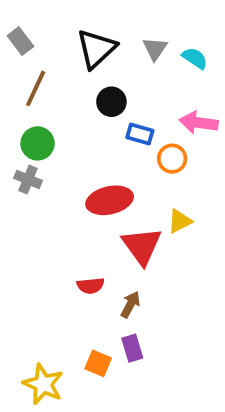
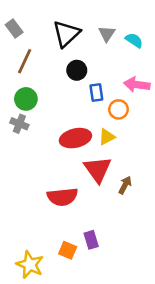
blue rectangle: (140, 134) -> (96, 92), turned 66
yellow triangle: (180, 221) -> (107, 137), moved
red semicircle: (91, 286) -> (62, 197), size x1.6
brown arrow: (130, 305) -> (125, 185), moved

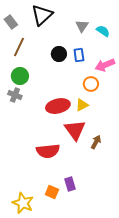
black triangle: (66, 34) -> (42, 15), moved
pink arrow: (137, 85) -> (105, 65), turned -30
blue rectangle: (96, 92) -> (79, 55), moved

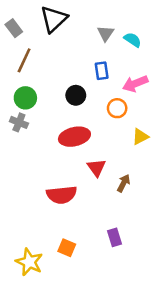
black circle: (59, 54) -> (76, 95), moved
yellow triangle: (82, 105) -> (140, 137), moved
red triangle: (75, 130) -> (96, 168), size x0.7
purple rectangle: (70, 184) -> (115, 237), moved

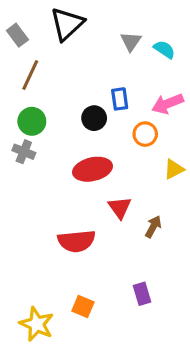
blue rectangle: (102, 71) -> (120, 99), moved

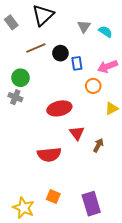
brown line: (30, 75) -> (36, 48), moved, turned 42
black circle: (94, 118) -> (60, 53), moved
purple rectangle: (142, 294) -> (91, 204), moved, size x1.6

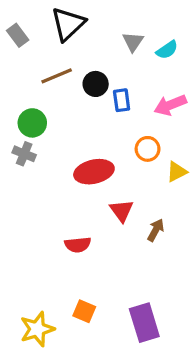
cyan semicircle: (105, 32) -> (167, 50), turned 112
orange circle: (93, 86) -> (148, 149), moved
red semicircle: (49, 155) -> (78, 245), size x0.7
yellow star: (24, 208) -> (37, 329), turned 30

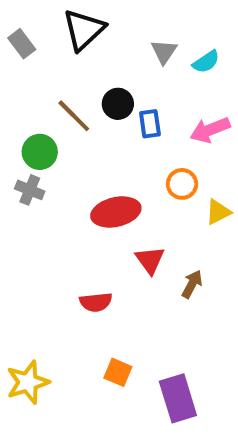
brown line: (57, 76) -> (74, 116), moved, turned 68
orange square: (84, 311) -> (118, 372), moved
yellow star: (37, 329) -> (28, 382), moved

